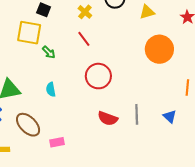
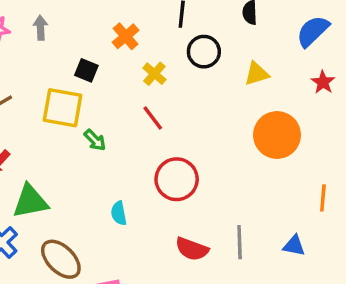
cyan semicircle: (51, 90) -> (119, 213), moved
blue triangle: (170, 116) -> (294, 246), turned -32

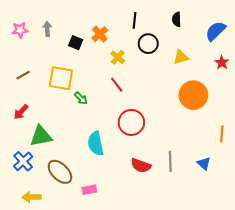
black square: (86, 70) -> (76, 43), moved
cyan semicircle: (119, 213) -> (96, 143), size x1.6
blue triangle: (294, 246) -> (204, 163), turned 32

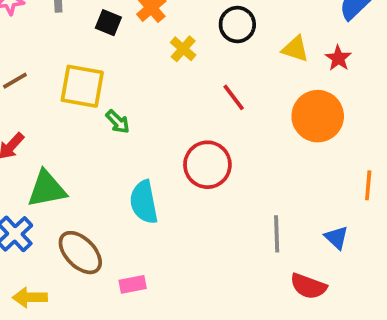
yellow triangle: (181, 57) -> (295, 49), turned 35
red star: (222, 63) -> (338, 58), moved
red line: (117, 85) -> (234, 97), moved
red semicircle: (141, 166) -> (308, 286), moved

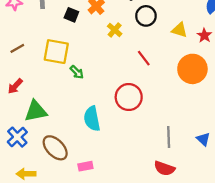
red semicircle: (308, 286) -> (164, 168), moved

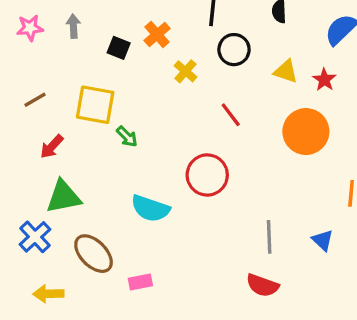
red arrow: (15, 86) -> (52, 147), moved
cyan semicircle: (92, 119) -> (150, 208), turned -60

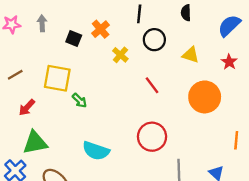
red star: (324, 80) -> (229, 62), moved
red circle: (207, 175) -> (152, 137), moved

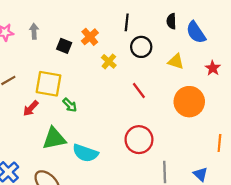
blue semicircle: (229, 26) -> (196, 32), moved, turned -80
red arrow: (27, 107) -> (31, 108), moved
green triangle: (35, 143) -> (54, 138), moved

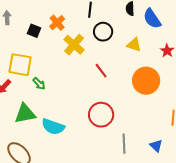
yellow cross: (109, 61) -> (74, 45), size x1.5

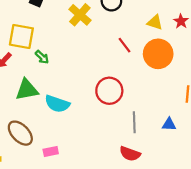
yellow triangle: (134, 45) -> (155, 22), moved
red line: (101, 71) -> (124, 45), moved
blue triangle: (156, 146) -> (169, 124), turned -40

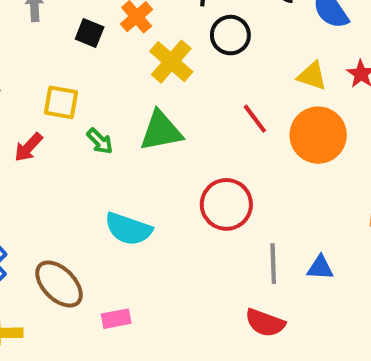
yellow square: (21, 36) -> (61, 102), size x0.7
green triangle: (27, 90) -> (161, 131), moved
blue triangle: (169, 124) -> (320, 268), moved

